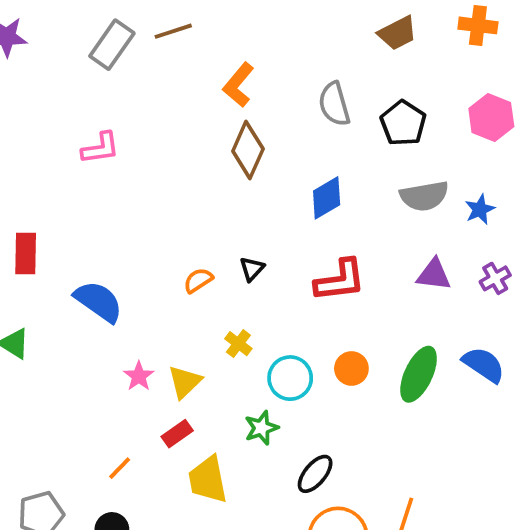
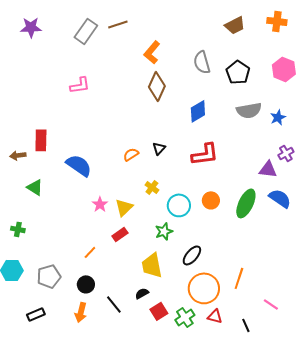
purple triangle: (434, 275) -> (268, 169), moved
yellow trapezoid: (208, 480) -> (152, 265), moved

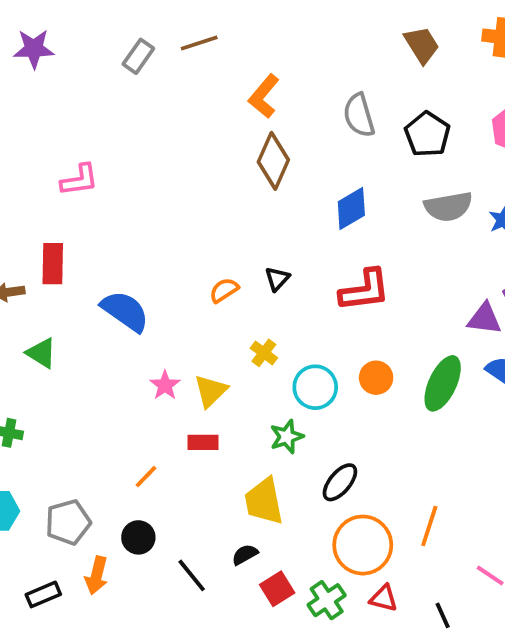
brown trapezoid: (235, 25) -> (422, 45), turned -95
gray rectangle: (86, 31) -> (138, 56), size x0.7
pink L-shape: (80, 85) -> (79, 180), moved
red rectangle: (120, 234) -> (203, 442), turned 35
orange arrow: (81, 312) -> (97, 575), moved

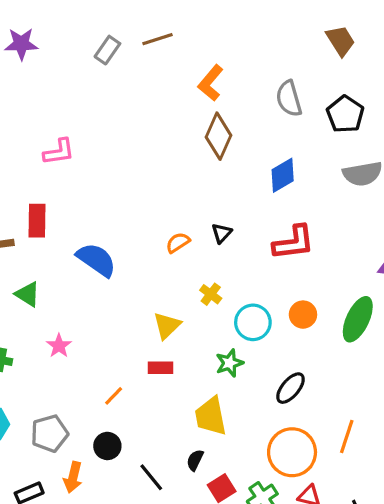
pink star: (165, 385) -> (59, 346), moved
black ellipse: (340, 482) -> (290, 388), moved
black semicircle: (245, 555) -> (195, 460), turned -35

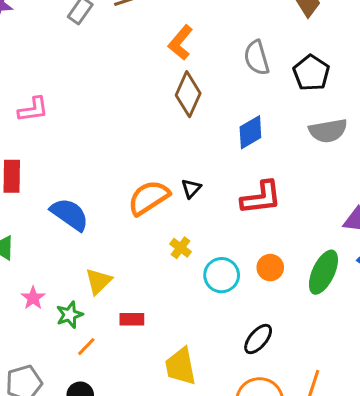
orange semicircle: (178, 243) -> (149, 198), size x1.8
yellow triangle: (167, 325) -> (98, 281), moved
green star: (229, 363) -> (70, 315), moved

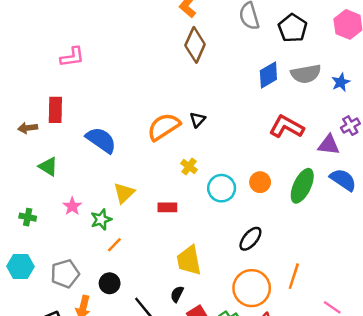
blue diamond: (250, 132) -> (268, 75), moved
red L-shape: (261, 198) -> (287, 127), moved, turned -144
red rectangle: (132, 319) -> (167, 207), moved

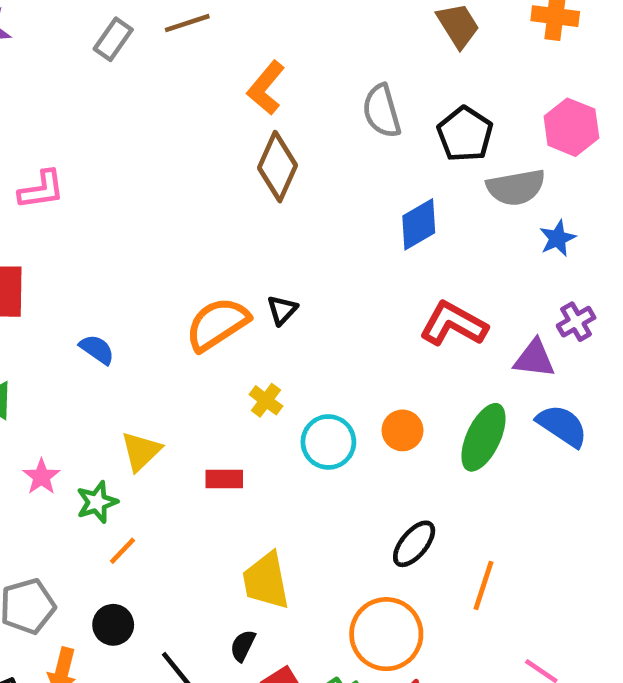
gray semicircle: (306, 74) -> (516, 187), moved
blue semicircle: (101, 140) -> (97, 349), size x0.6
black ellipse: (250, 239) -> (414, 544), moved
orange line: (294, 276) -> (483, 585), moved

